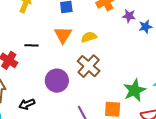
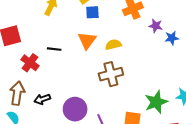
brown cross: (89, 66) -> (111, 74), turned 30
purple circle: (57, 81) -> (75, 109), moved
black arrow: (27, 104) -> (42, 99), moved

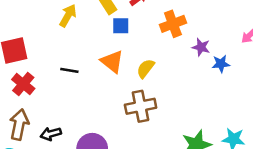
orange triangle: (87, 41) -> (112, 62), turned -30
yellow semicircle: (113, 45) -> (146, 68), turned -42
red cross: (30, 63) -> (23, 84), moved

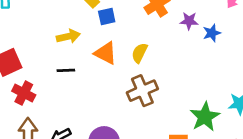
yellow arrow: (68, 16) -> (68, 36), moved, turned 60

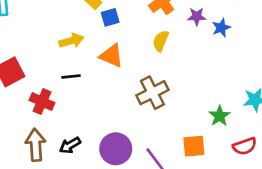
yellow semicircle: (139, 53) -> (161, 41), moved
red cross: (24, 93) -> (42, 102), moved
green star: (205, 117) -> (220, 116), size x0.7

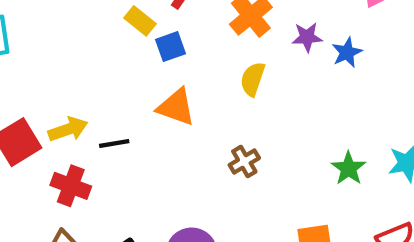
yellow arrow: (71, 41) -> (68, 129), moved
brown cross: (152, 93) -> (244, 161), size x0.6
green star: (220, 116) -> (349, 168), moved

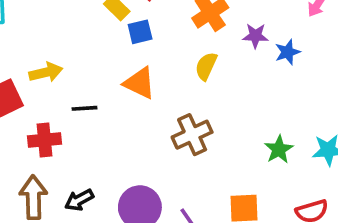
yellow arrow: (68, 129) -> (46, 72), moved
brown cross: (244, 161) -> (192, 135), size x1.5
red cross: (71, 186) -> (44, 140), turned -32

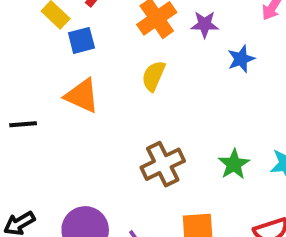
purple star: (255, 36) -> (205, 24), moved
brown cross: (192, 135) -> (163, 164), moved

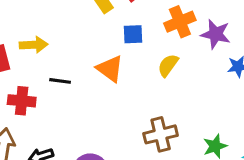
purple star: (205, 24) -> (216, 34), size x1.4
blue square: (81, 40) -> (133, 34), moved

